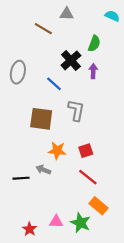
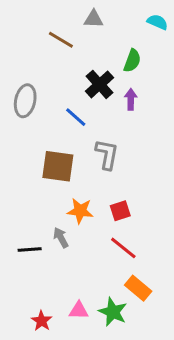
gray arrow: (43, 170) -> (61, 238), turned 40

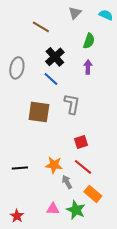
gray triangle: (94, 19) -> (75, 13), moved, turned -48
black cross: (100, 84) -> (55, 57), moved
orange star: (80, 211) -> (54, 165), moved
gray arrow: (61, 238) -> (67, 182), moved
red star: (42, 321) -> (17, 216), moved

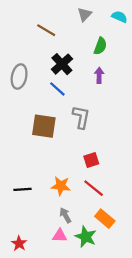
gray arrow: (67, 182) -> (65, 215), moved

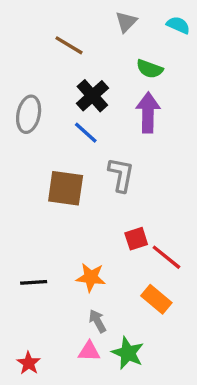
green semicircle: (100, 46) -> (150, 69), turned 90
purple arrow: (99, 75) -> (148, 113), size x1.6
red line: (94, 188) -> (166, 257), moved
orange rectangle: (105, 219) -> (156, 299), moved

